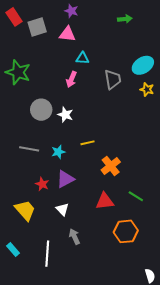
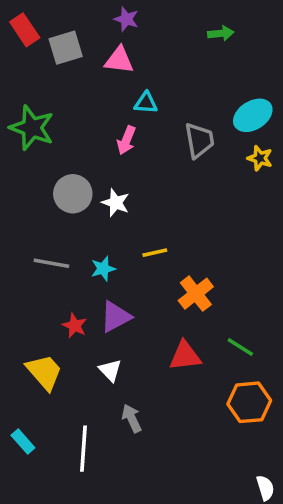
orange hexagon: (126, 231) -> (249, 402), moved

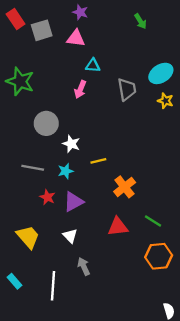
green arrow: (221, 33) -> (140, 21), turned 63
white star: (116, 203) -> (71, 144), moved
red star: (75, 326) -> (47, 197), moved

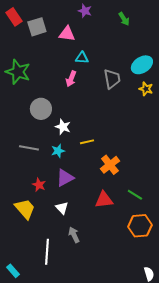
purple star: (80, 12) -> (85, 11), moved
red star: (47, 197) -> (39, 185), moved
cyan rectangle: (14, 281) -> (13, 271), moved

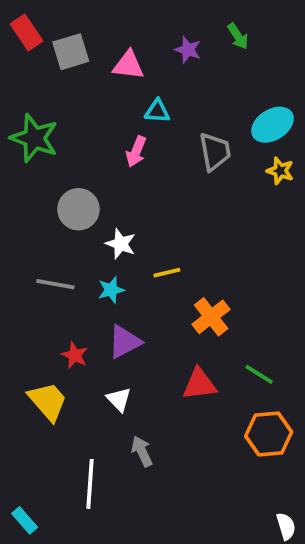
purple star: (85, 11) -> (188, 50), moved

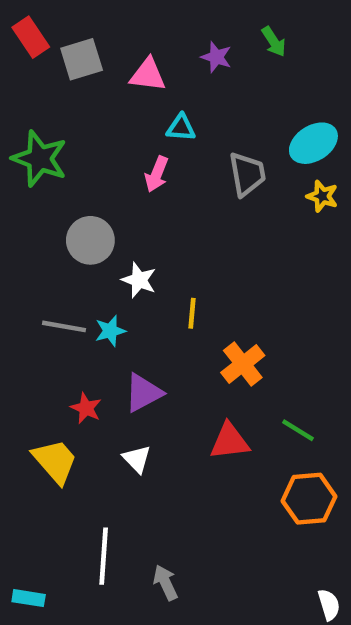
yellow line: (167, 273) -> (192, 313), turned -72
cyan star: (111, 290) -> (110, 331), moved
gray arrow: (142, 451) -> (165, 583), moved
cyan rectangle: (25, 520) -> (29, 598), turned -40

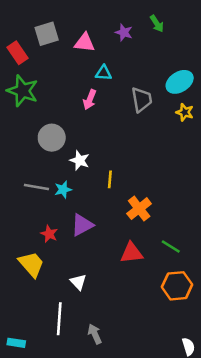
red rectangle: (31, 37) -> (17, 53), moved
white triangle: (137, 459) -> (78, 282), moved

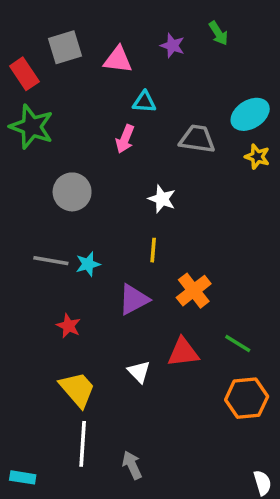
gray trapezoid: (142, 100) -> (197, 139), turned -72
white star: (80, 160) -> (162, 199), moved
purple triangle: (82, 225) -> (134, 299), moved
yellow trapezoid: (31, 264) -> (77, 389), moved
white triangle: (78, 282) -> (139, 372), moved

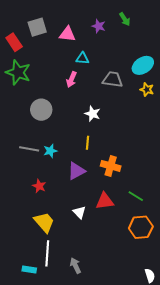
orange cross: (194, 291) -> (111, 166), turned -36
cyan rectangle: (23, 477) -> (29, 270), moved

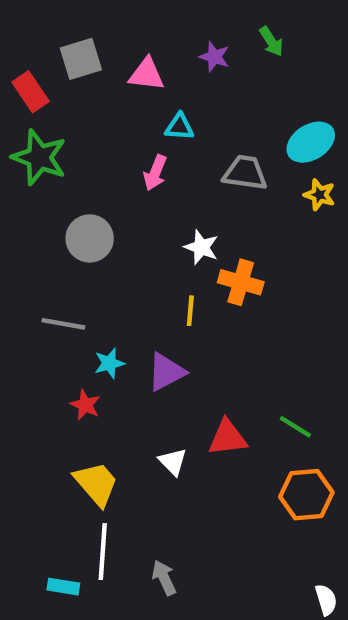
cyan star: (50, 151) -> (109, 363), moved
orange cross: (111, 166) -> (241, 282), moved

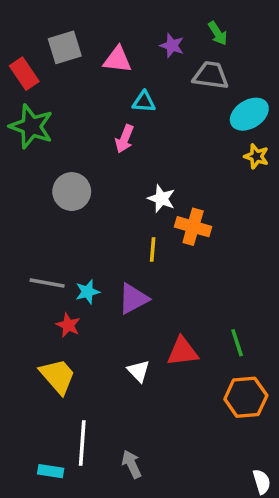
gray trapezoid: (245, 173) -> (211, 75), moved
gray line: (63, 324) -> (47, 283), moved
green line: (295, 427) -> (237, 343), turned 40
yellow trapezoid: (96, 484) -> (58, 376), moved

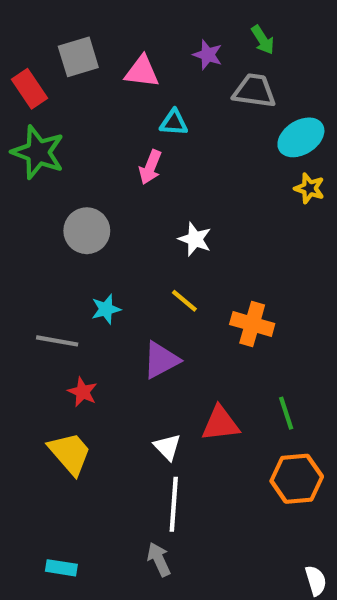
orange cross: (193, 227) -> (252, 324), moved
yellow line: (153, 250) -> (184, 301), turned -55
cyan star: (88, 292) -> (106, 309), moved
white line: (82, 443) -> (174, 504), moved

